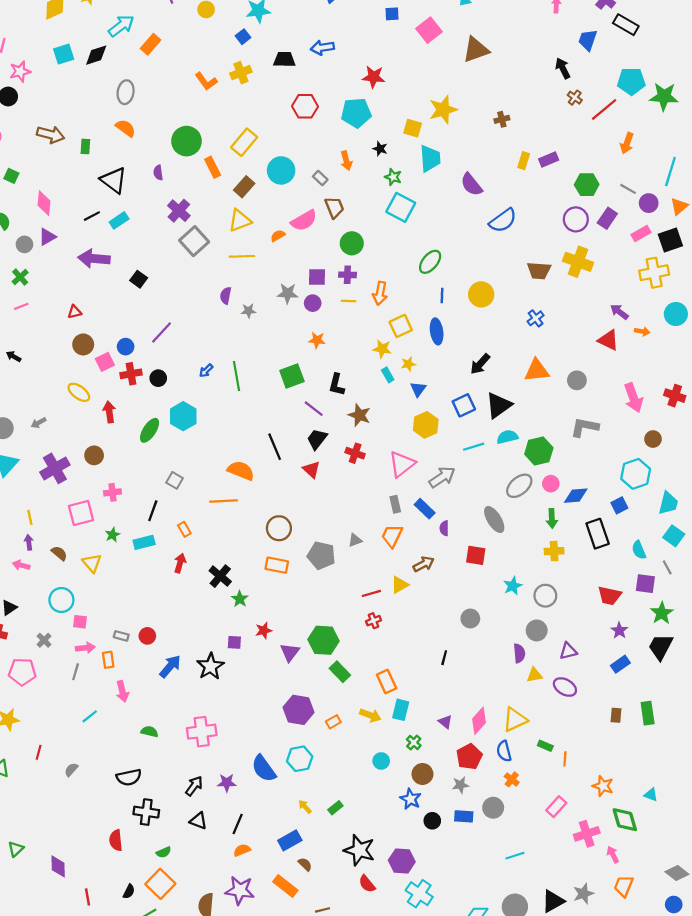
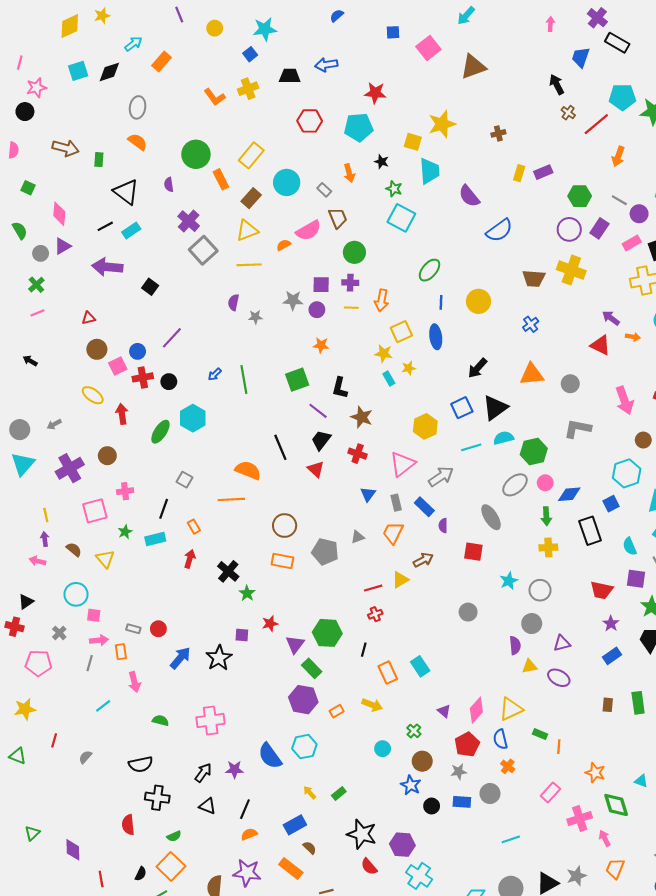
cyan arrow: (121, 26) -> (133, 44), size x0.7
blue triangle: (418, 389) -> (368, 494), moved
black line: (444, 658) -> (364, 650), moved
green rectangle: (340, 672) -> (312, 668), moved
cyan rectangle: (401, 710) -> (420, 666), moved, turned -48

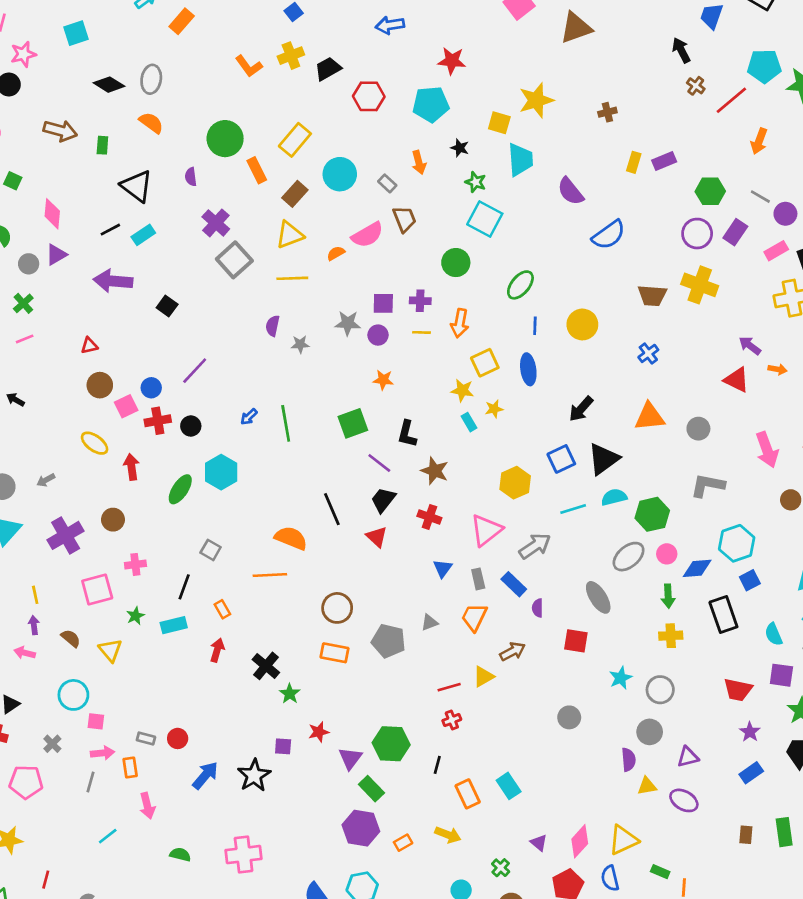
black diamond: (109, 72) -> (109, 85), moved, turned 50
black trapezoid: (290, 76) -> (328, 69), moved, turned -30
green circle: (354, 252) -> (456, 263), moved
cyan hexagon: (627, 473) -> (737, 543), moved

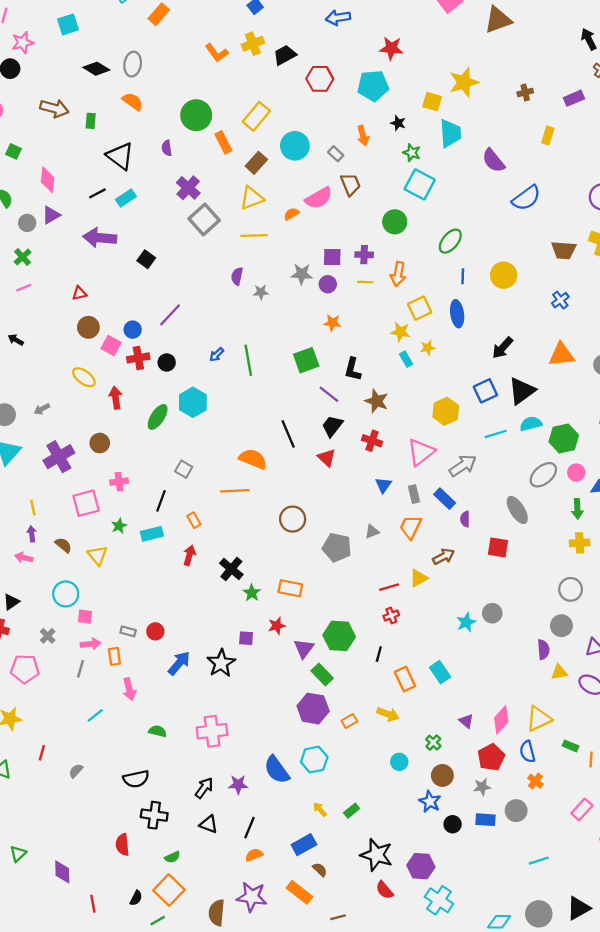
purple rectangle: (664, 161) -> (574, 98), moved
pink square: (126, 406) -> (111, 345), turned -36
orange rectangle: (334, 653) -> (290, 588), moved
cyan star: (621, 678) -> (466, 622), moved

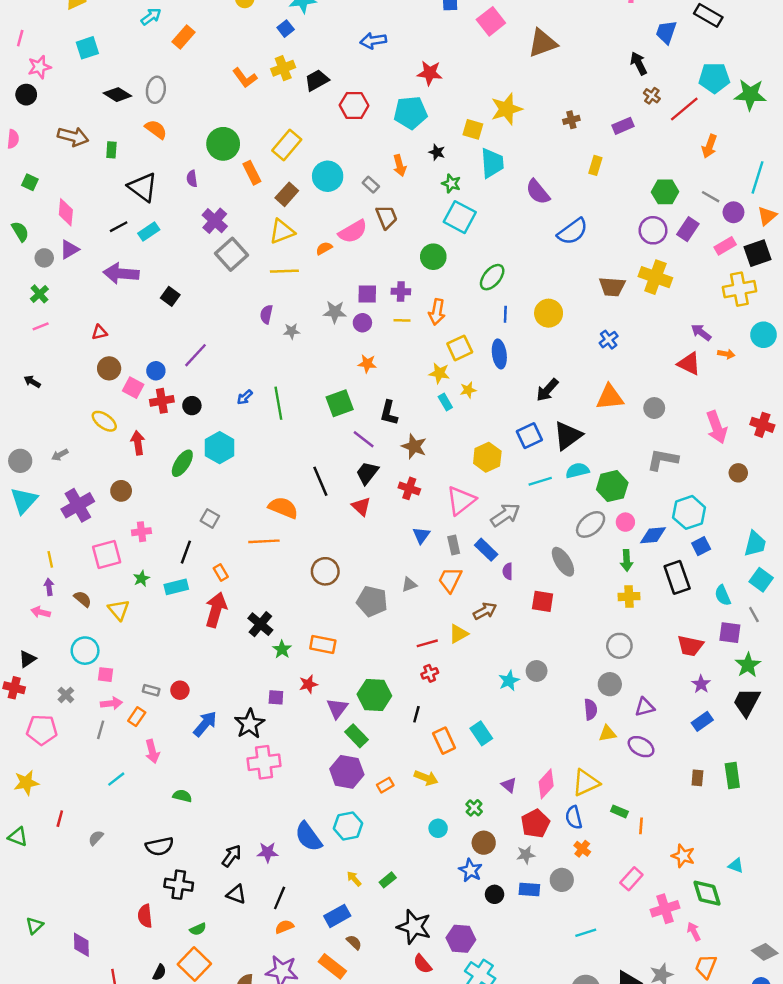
red arrow: (189, 555) -> (216, 610), size x1.6
orange rectangle: (114, 656) -> (137, 717), turned 42
pink cross: (212, 731) -> (264, 762), moved

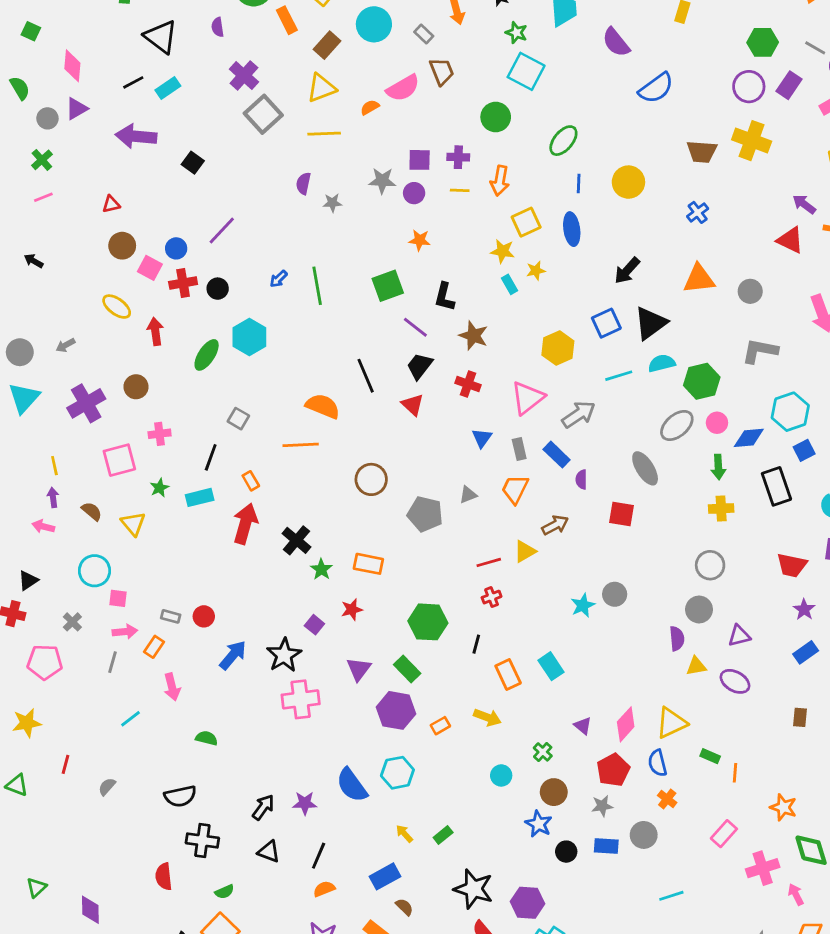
purple square: (276, 697) -> (314, 625), turned 35
purple triangle: (337, 708) -> (359, 669), moved

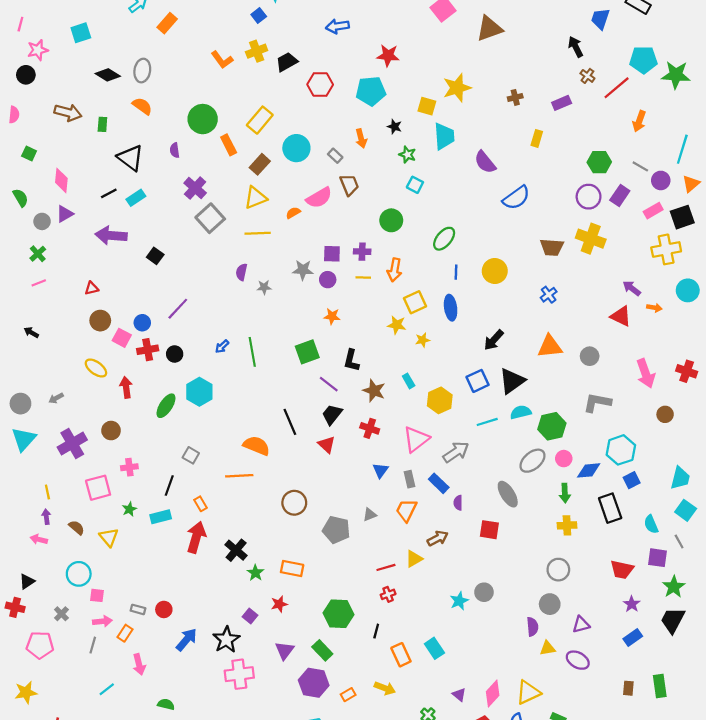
cyan square: (526, 71) -> (415, 185), size x0.6
cyan rectangle: (509, 284) -> (409, 381), moved

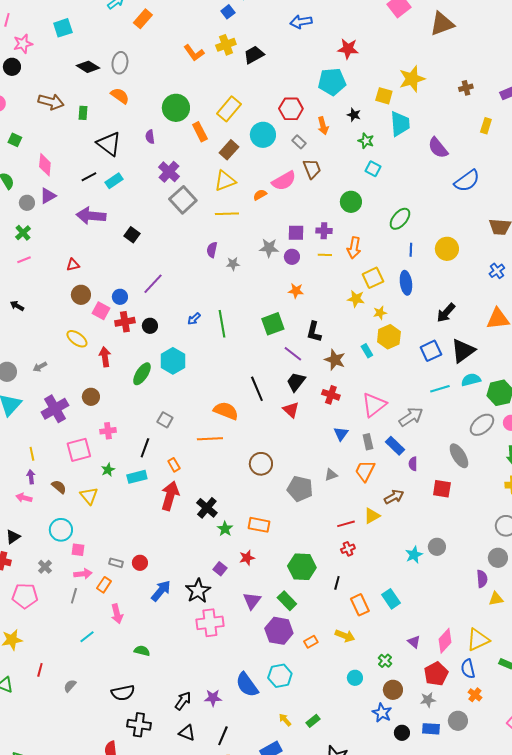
red hexagon: (320, 85) -> (291, 109), moved
yellow hexagon: (440, 400) -> (389, 337), moved

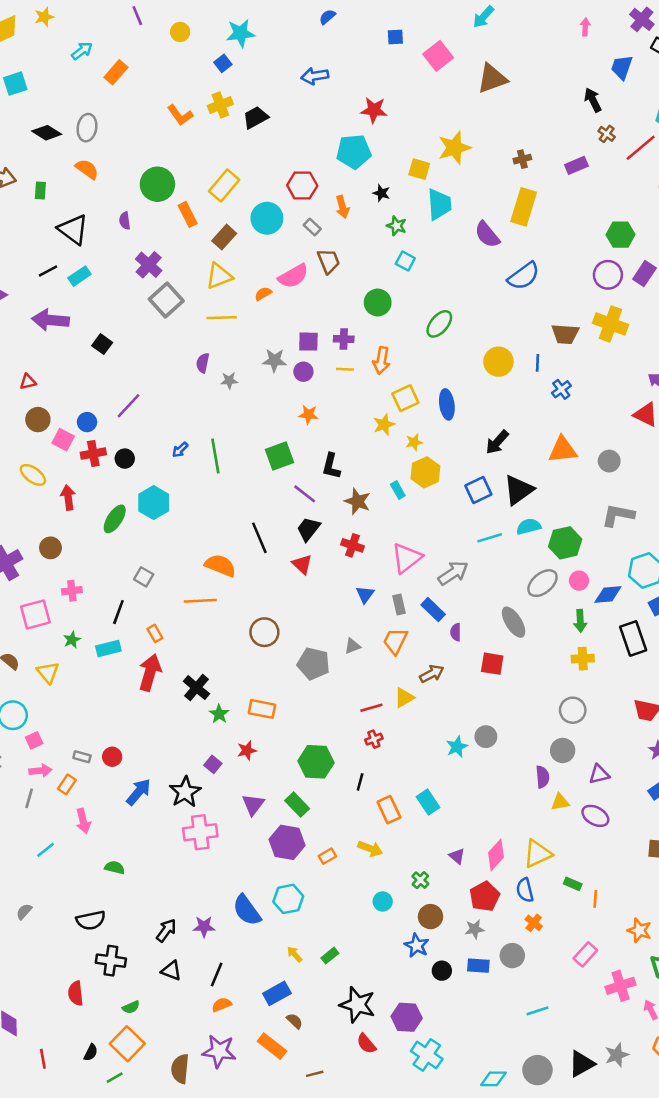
yellow rectangle: (486, 126) -> (524, 207), moved, size x1.8
blue line: (411, 250) -> (537, 363), moved
yellow star: (356, 299) -> (384, 425), turned -30
pink square: (78, 550) -> (34, 740), turned -32

